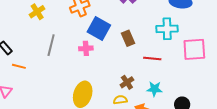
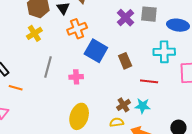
pink cross: (86, 48) -> (76, 77), moved
cyan star: (154, 89) -> (143, 106), moved

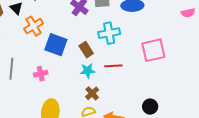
cyan cross: (164, 52) -> (109, 33), moved
cyan star: (143, 106) -> (88, 71), moved

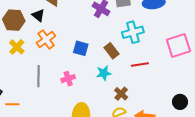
orange cross: (34, 26) -> (46, 39), moved
blue square: (56, 45) -> (81, 48), size x0.7
cyan star: (88, 71) -> (104, 73), moved

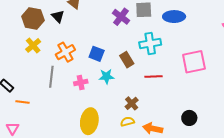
orange cross: (46, 39) -> (65, 52), moved
cyan star: (104, 73) -> (106, 76), moved

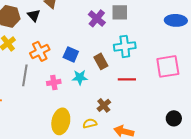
blue ellipse: (174, 17) -> (176, 20), moved
black circle: (189, 118) -> (174, 118), moved
yellow semicircle: (127, 122) -> (90, 123), moved

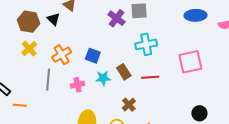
brown rectangle: (101, 61) -> (124, 72), moved

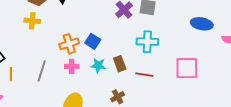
yellow cross: (29, 49) -> (32, 21), turned 35
orange cross: (62, 55) -> (69, 44), moved
gray line: (48, 79) -> (42, 71), moved
orange line: (20, 105) -> (11, 74), turned 72

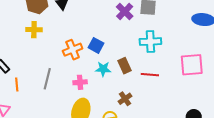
pink cross: (72, 66) -> (80, 82), moved

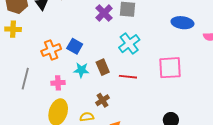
cyan cross: (150, 42) -> (129, 44), turned -35

